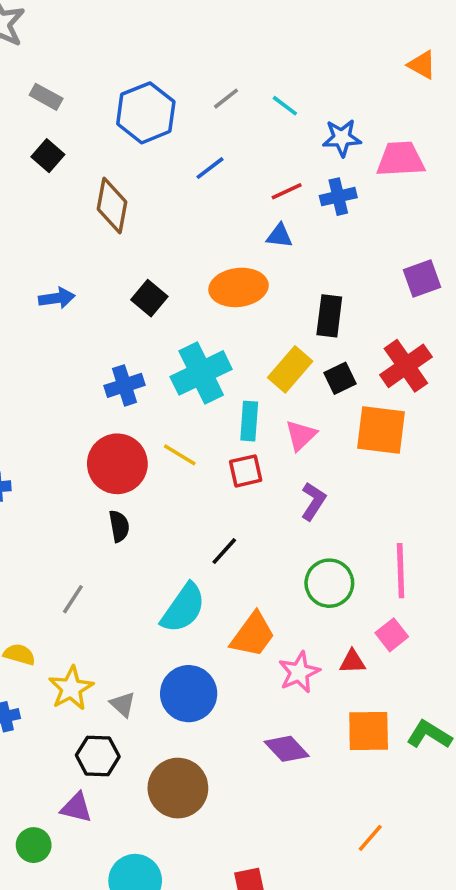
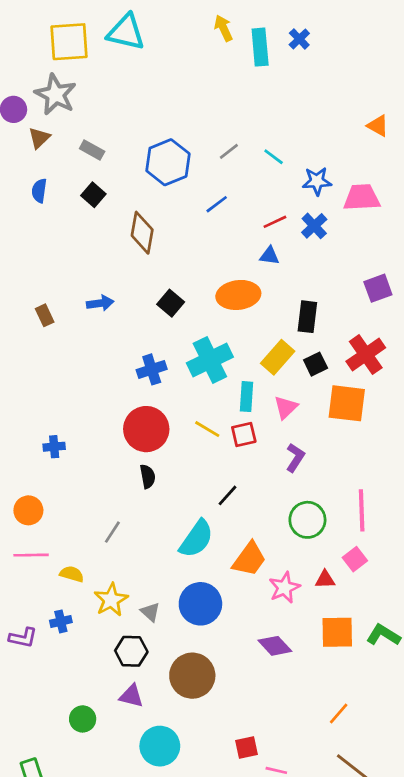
blue cross: (338, 197) -> (314, 226), turned -30
yellow line: (180, 455) -> (207, 429), moved
purple triangle: (76, 808) -> (131, 696), moved

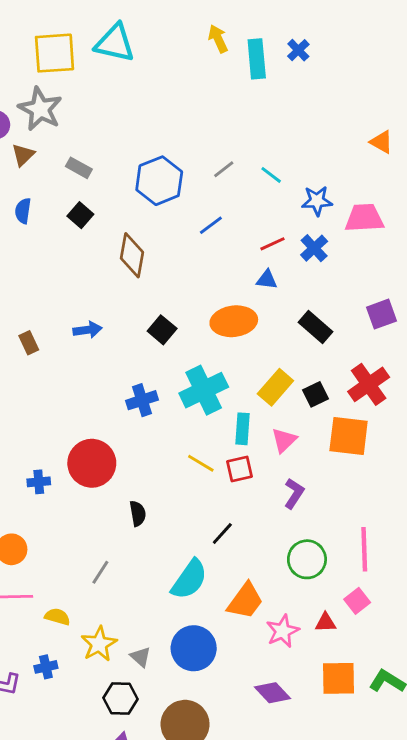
black rectangle: (307, 317) -> (316, 327), moved, turned -56
red circle: (146, 429) -> (92, 463), moved

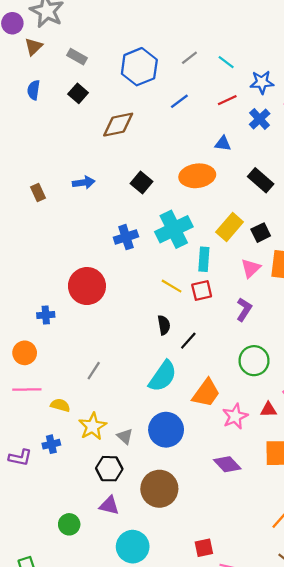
red line: (273, 244) -> (227, 100), moved
brown diamond: (132, 255) -> (118, 125), turned 68
pink triangle: (284, 440) -> (251, 268), moved
blue cross: (39, 482) -> (46, 315), moved
black semicircle: (138, 513) -> (164, 325), moved

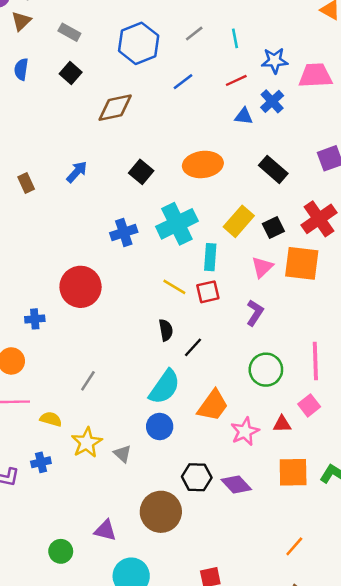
cyan line: (226, 62) -> (235, 38), turned 42
blue triangle: (223, 143) -> (244, 116), moved
blue arrow: (84, 182) -> (77, 172), turned -40
blue circle: (166, 430) -> (160, 427), moved, size x0.7
black hexagon: (109, 469) -> (197, 477), moved

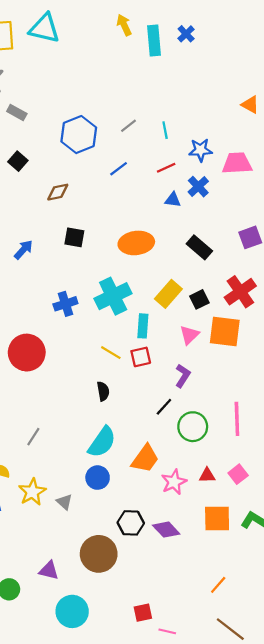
gray rectangle: (69, 32) -> (17, 112), moved
brown diamond: (115, 108) -> (58, 192), size x0.7
black square: (141, 172) -> (74, 237), moved, turned -30
black line: (193, 347) -> (164, 407), moved
pink square: (309, 405) -> (238, 474), moved

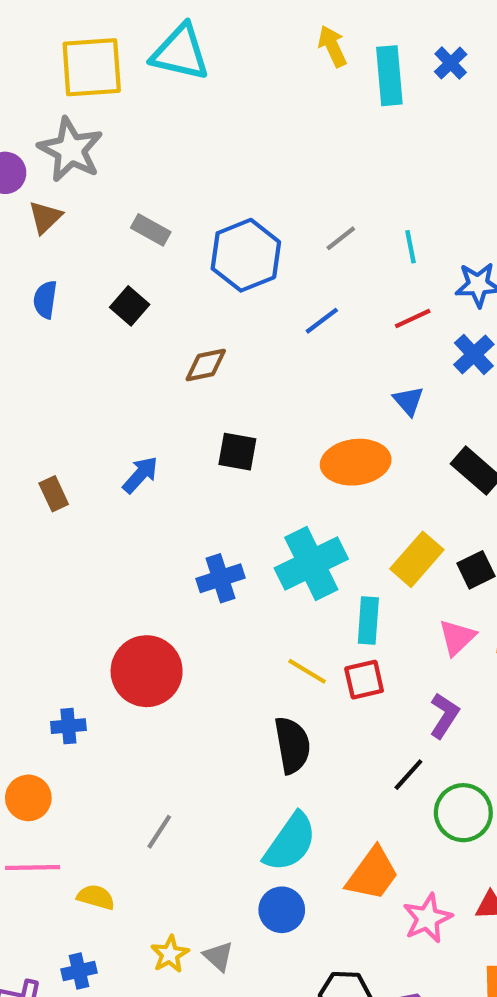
gray rectangle: (17, 112) -> (151, 230), moved
blue triangle: (173, 200) -> (408, 401), moved, turned 42
black semicircle: (103, 391) -> (292, 745), size x1.5
yellow star: (32, 492) -> (170, 954), moved, size x0.7

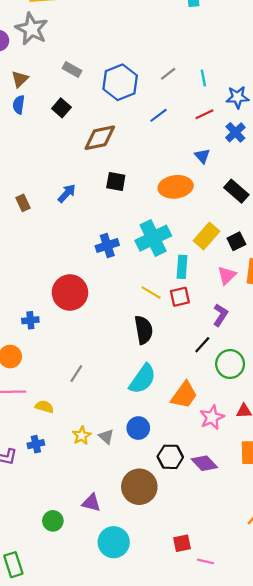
brown triangle: (45, 217) -> (20, 79), moved
brown diamond: (206, 365) -> (100, 138), size x1.5
blue circle: (282, 910) -> (138, 428), moved

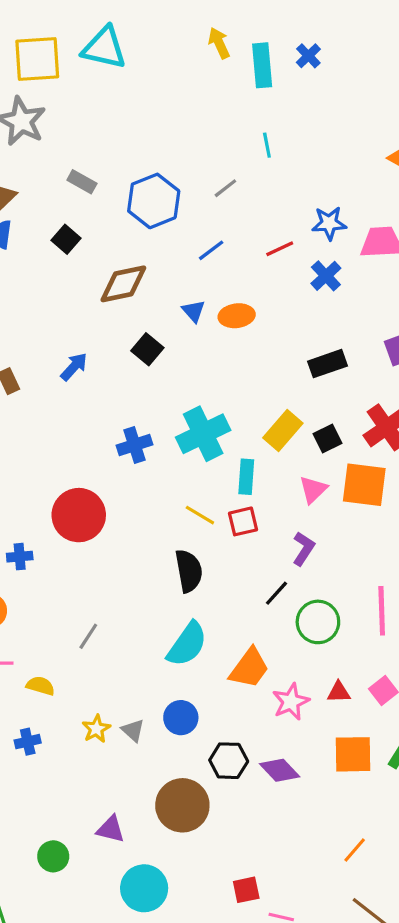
cyan line: (203, 78) -> (267, 145), moved
blue triangle: (202, 156) -> (194, 311), moved
black square: (116, 182) -> (147, 349), turned 30
orange ellipse: (176, 187) -> (237, 316), moved, size x0.7
black rectangle: (236, 191) -> (328, 364), turned -60

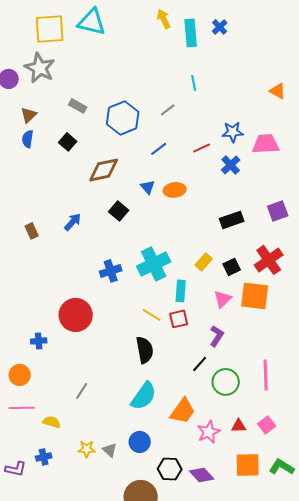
yellow rectangle: (283, 431) -> (204, 262), size x0.7
yellow star: (96, 729) -> (87, 449), turned 30

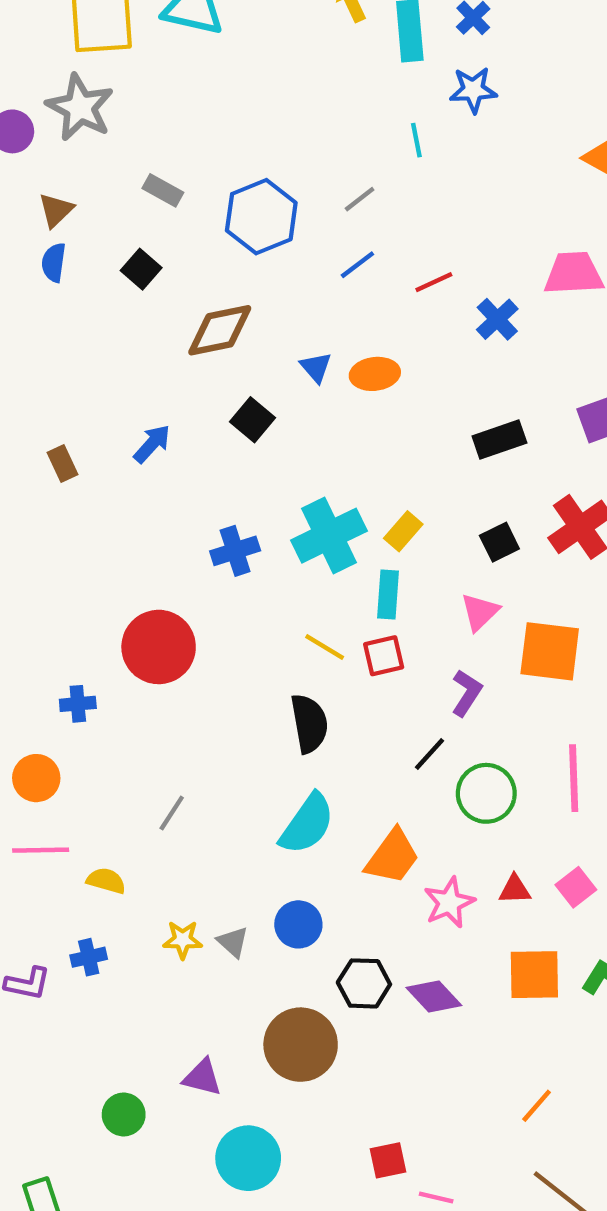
blue star: (233, 132) -> (473, 90), moved
blue line: (159, 149) -> (357, 265), moved
yellow rectangle: (204, 262) -> (403, 531), moved
orange square: (255, 296) -> (550, 651), moved

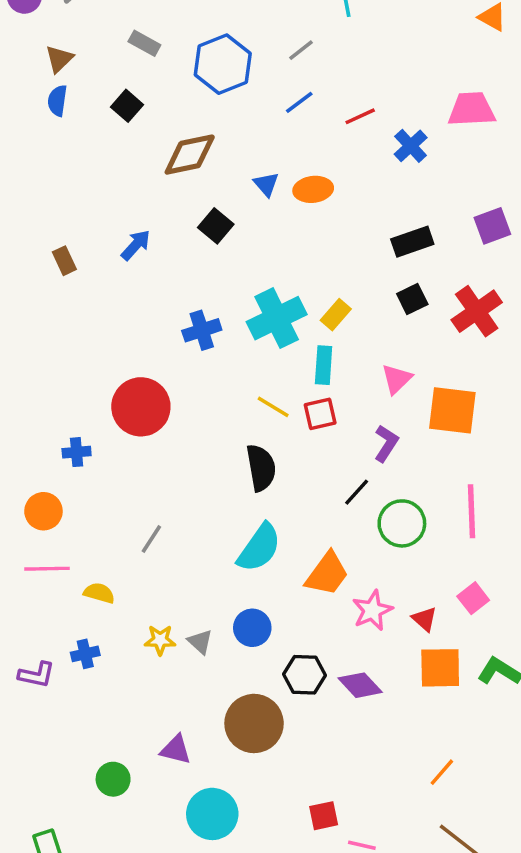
black square: (499, 542) -> (412, 299), moved
red triangle: (515, 889) -> (425, 619), moved, turned 44

